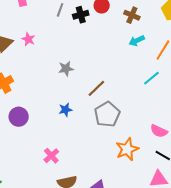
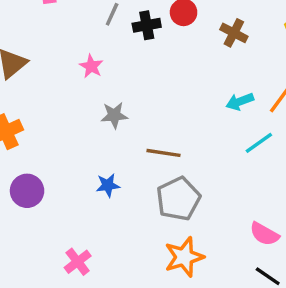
pink star: (28, 39) -> (91, 66), moved
cyan arrow: (137, 41) -> (240, 102), moved
brown line: (96, 88) -> (163, 153), turned 48
orange star: (127, 149) -> (184, 257), moved

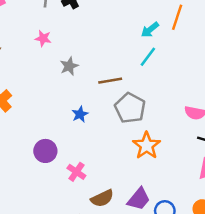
cyan line: (259, 143) -> (148, 57), moved
purple circle: (27, 191) -> (45, 151), moved

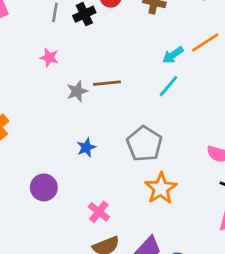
orange line: (177, 17) -> (205, 42), turned 35
brown line: (110, 81) -> (107, 83), moved
pink cross: (76, 172) -> (99, 212), moved

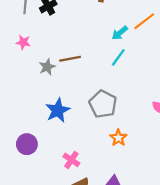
blue star: (86, 148) -> (58, 110), size x1.6
orange star: (161, 188) -> (118, 138), size x0.7

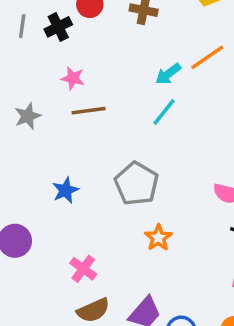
pink star: (23, 42) -> (73, 78), moved
gray star: (47, 67) -> (28, 116), moved
blue star: (58, 110) -> (65, 190), size x0.7

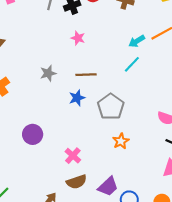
brown line: (89, 111) -> (86, 75), moved
gray star: (28, 116) -> (48, 73), moved
blue star: (65, 190) -> (77, 98), moved

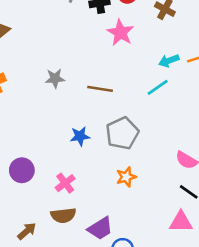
pink star: (78, 38) -> (120, 33), moved, size x1.5
blue star: (77, 98) -> (80, 136), moved
purple circle: (33, 134) -> (22, 170), moved

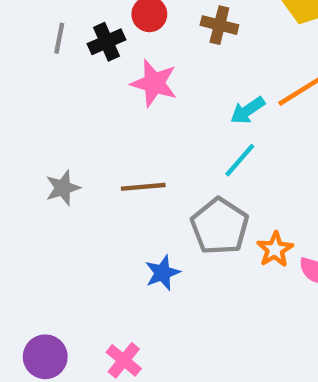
gray pentagon: (122, 133) -> (220, 226), moved
blue star: (80, 136) -> (162, 273), moved
orange star: (126, 177) -> (275, 249), moved

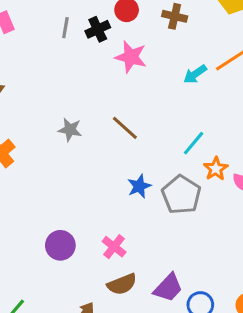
cyan line: (240, 160) -> (194, 143), moved
brown line: (143, 187) -> (125, 128), turned 48
gray star: (63, 188) -> (70, 130), turned 30
gray pentagon: (220, 226) -> (181, 195), moved

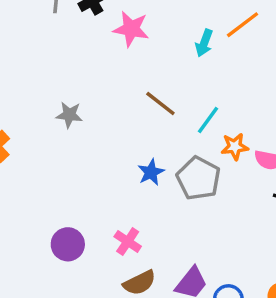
cyan arrow: (195, 74) -> (204, 43), turned -30
brown line: (125, 128) -> (160, 103), moved
orange star: (216, 169) -> (235, 147), turned 30

